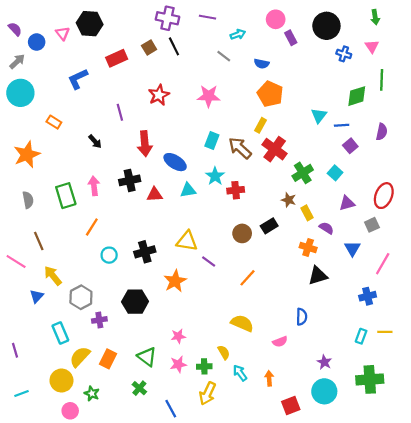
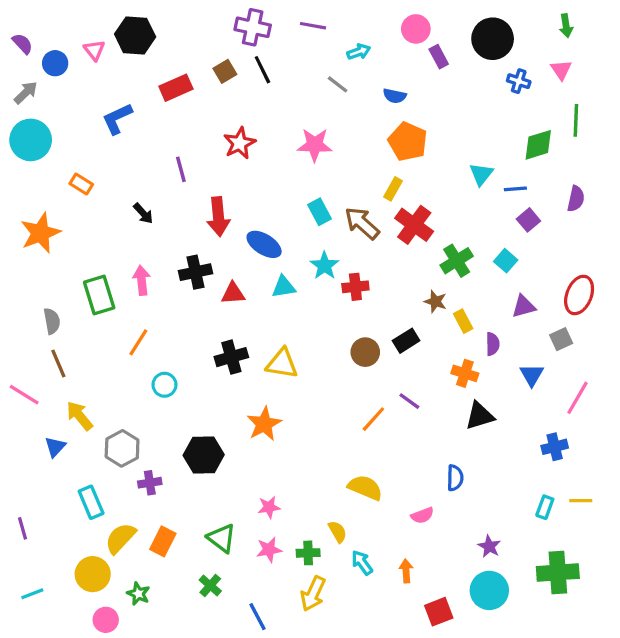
cyan rectangle: (212, 140) -> (320, 212), turned -49
gray semicircle: (28, 200) -> (52, 321), moved
purple semicircle: (326, 228) -> (493, 344), turned 56
black cross: (145, 252) -> (231, 357), moved
purple line: (209, 262) -> (409, 401), moved

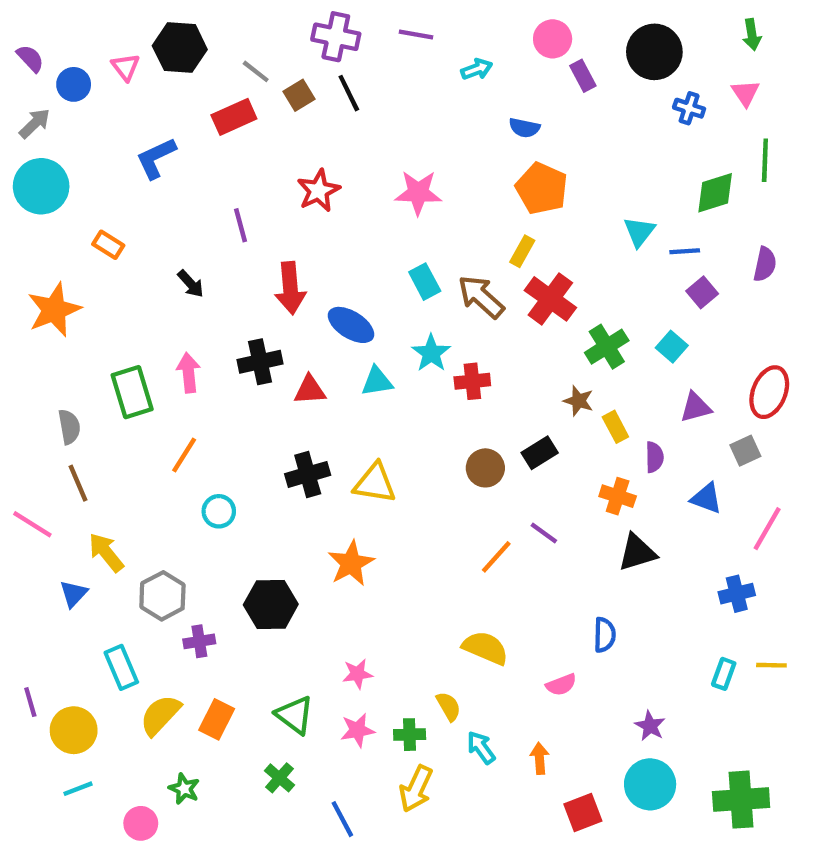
gray line: (338, 84) -> (256, 71), moved
blue triangle: (532, 375) -> (706, 498), turned -40
green cross: (558, 572) -> (741, 800), moved
yellow circle: (93, 574) -> (74, 730), moved
cyan line: (32, 594) -> (78, 789), moved

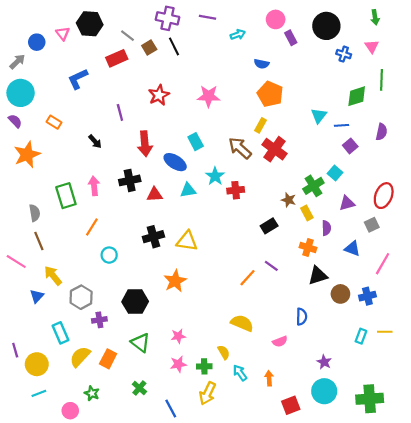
purple semicircle: (30, 58) -> (15, 121), moved
cyan rectangle: (425, 282) -> (196, 142), moved
green cross: (607, 347) -> (313, 186), moved
brown circle: (485, 468) -> (340, 294), moved
green triangle: (295, 715) -> (140, 343), moved

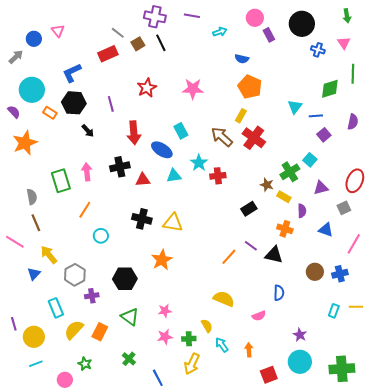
black hexagon: (90, 24) -> (74, 103), moved
cyan circle: (21, 93) -> (32, 90), moved
yellow rectangle: (307, 213) -> (284, 197), turned -32
black cross: (153, 237) -> (142, 219), turned 30
black triangle: (318, 276) -> (274, 255), moved, turned 30

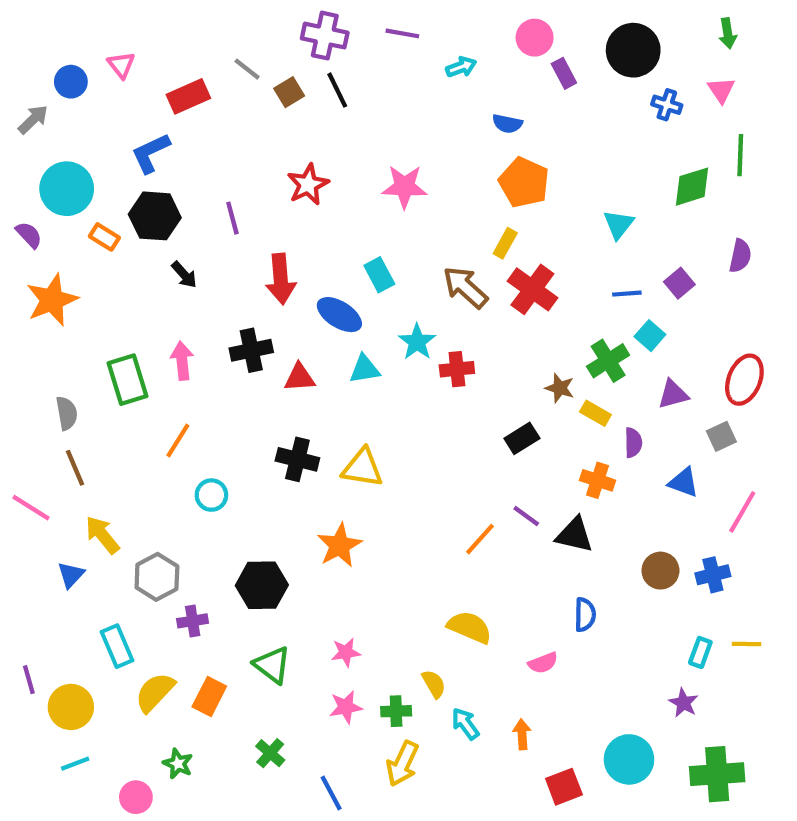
red rectangle: (108, 54) -> (188, 96), moved
blue line: (316, 116) -> (627, 294), moved
purple star: (300, 335) -> (684, 703), moved

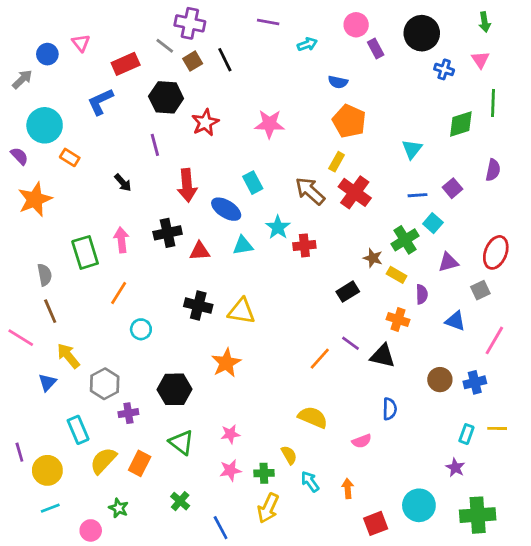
purple cross: (325, 36) -> (190, 23), moved
black hexagon: (155, 216) -> (166, 97), moved

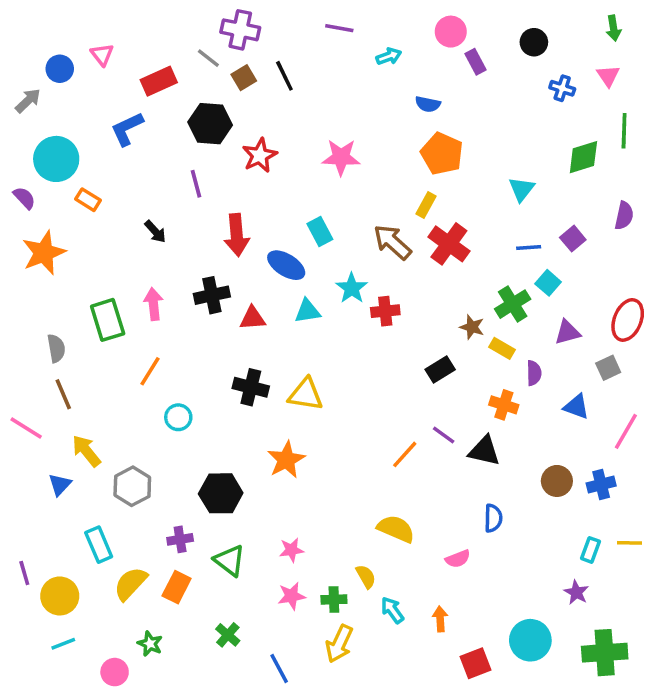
black circle: (422, 33) -> (534, 42), size x0.6
purple cross: (128, 413) -> (180, 539), moved

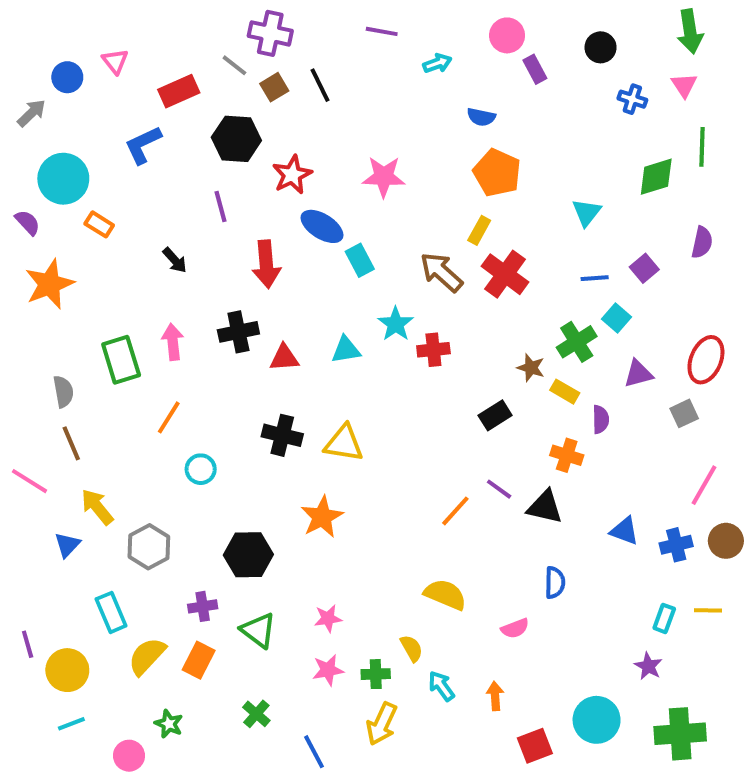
green arrow: (613, 28) -> (690, 31), size x1.5
blue ellipse: (286, 265) -> (322, 226), moved
blue triangle: (576, 407) -> (624, 531), moved
brown circle: (557, 481) -> (726, 541), moved

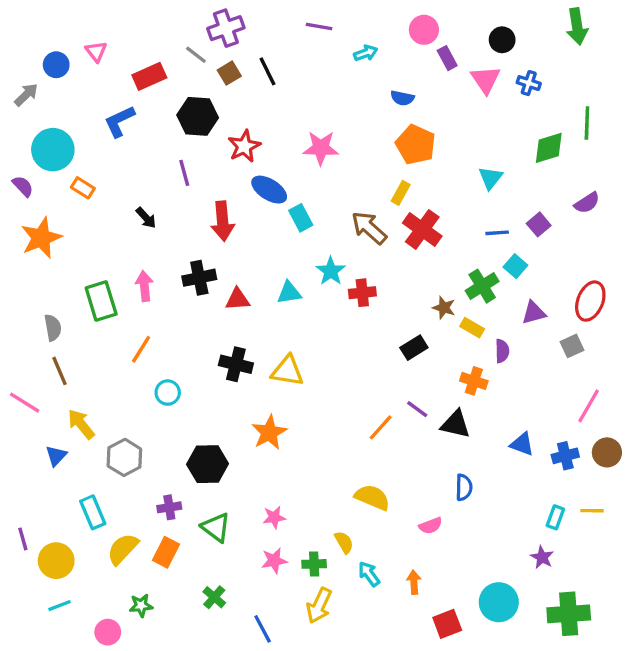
purple cross: (270, 33) -> (226, 28), turned -32
pink triangle: (684, 85) -> (485, 80), moved, size x1.4
purple semicircle: (702, 242) -> (587, 203), turned 45
green star: (169, 724) -> (141, 606), turned -30

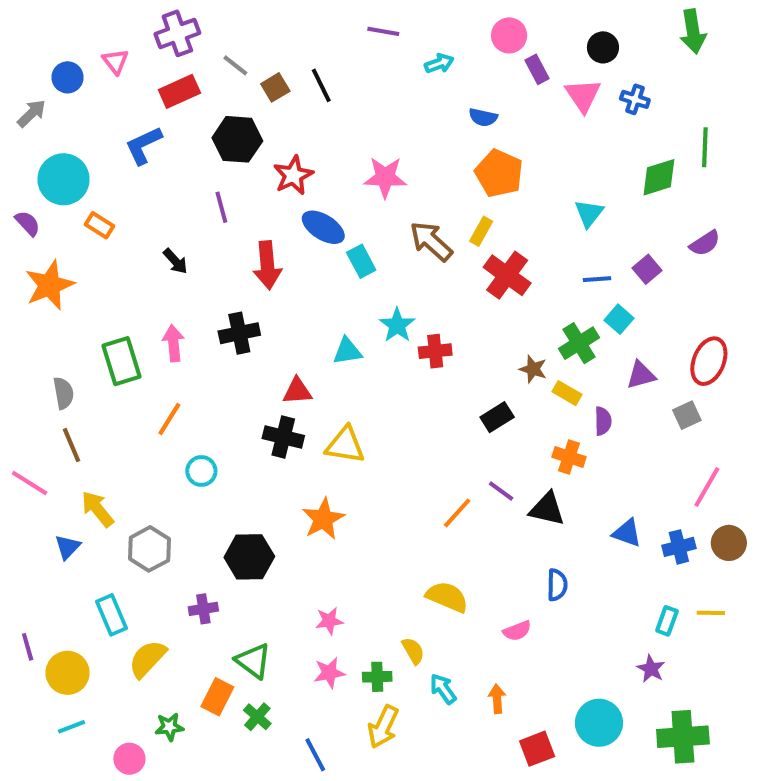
purple cross: (226, 28) -> (177, 33), moved
brown arrow: (369, 228) -> (431, 241), moved
red triangle: (238, 299) -> (297, 391), moved
green triangle: (216, 527) -> (253, 661), moved
orange rectangle: (166, 552) -> (217, 697), moved

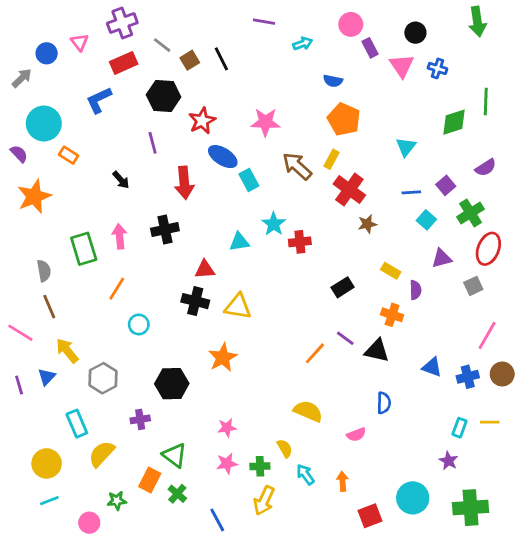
green cross: (579, 343) -> (471, 213), moved
brown star: (533, 369) -> (367, 224), moved, turned -30
purple line: (28, 647) -> (19, 385), moved

